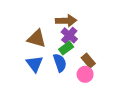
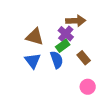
brown arrow: (66, 21) -> (76, 21), moved
pink circle: (85, 74) -> (88, 87), moved

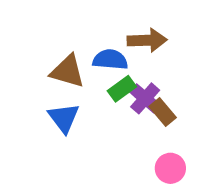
purple cross: (66, 34) -> (145, 98), moved
blue semicircle: (57, 60) -> (110, 60), moved, turned -66

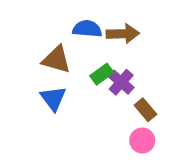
blue semicircle: (110, 60) -> (87, 29), moved
brown rectangle: (163, 112) -> (145, 110), moved

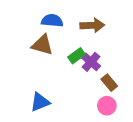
blue semicircle: (87, 29) -> (52, 21), moved
blue triangle: (53, 98) -> (40, 102), moved, turned 45

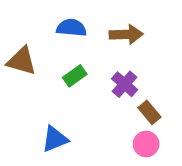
brown triangle: (42, 45) -> (22, 61), moved
green rectangle: (76, 56) -> (75, 76), moved

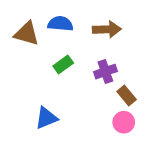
brown triangle: (22, 61) -> (27, 34), moved
purple cross: (125, 84) -> (105, 72), turned 30

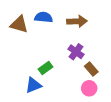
green rectangle: (63, 65) -> (46, 68), moved
purple cross: (105, 72) -> (76, 52), turned -35

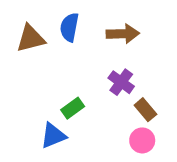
blue semicircle: (44, 17) -> (69, 27), turned -84
brown triangle: (19, 24) -> (31, 39), turned -30

